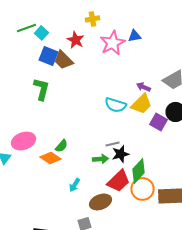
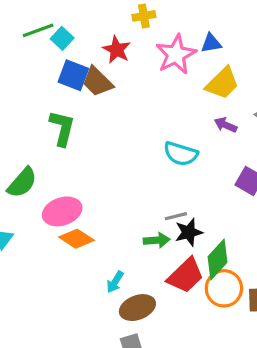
yellow trapezoid: (142, 104) -> (222, 83), moved
pink ellipse: (24, 141) -> (62, 211), moved
green semicircle: (62, 146) -> (22, 183), moved, size x1.5
brown ellipse: (100, 202) -> (137, 308), moved

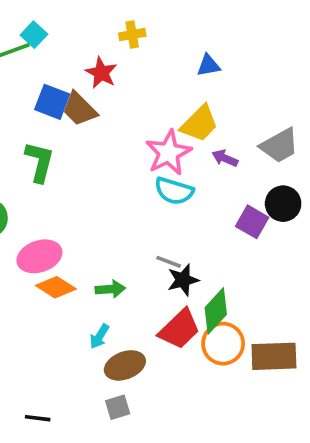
cyan square: (62, 38) -> (34, 35), moved
pink star: (176, 54) -> (169, 153), moved
yellow trapezoid: (222, 83) -> (199, 124), moved
gray line: (176, 216) -> (169, 262), turned 35
green arrow: (157, 240) -> (110, 289), moved

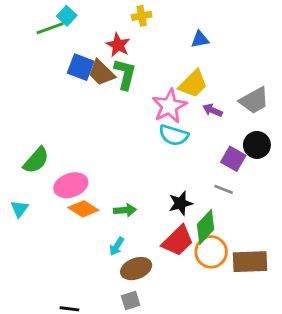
green L-shape: (39, 162) -> (125, 74), moved
gray line: (169, 262) -> (224, 189), moved

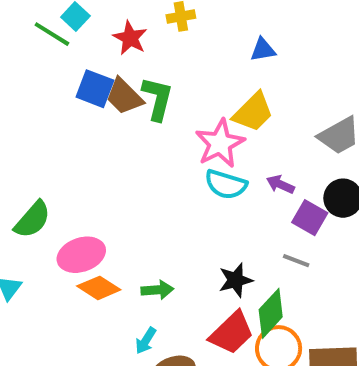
green line: (50, 28) -> (52, 34), turned 52
red star: (118, 45) -> (130, 38), moved
purple arrow: (212, 110) -> (280, 184), moved

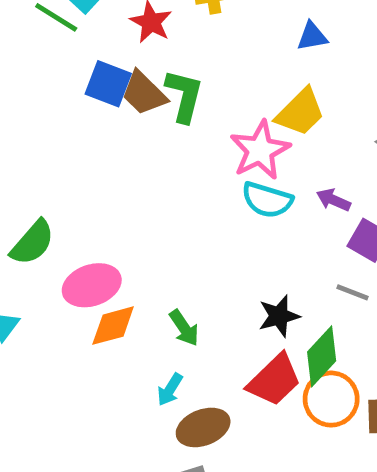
orange diamond: (99, 288) -> (113, 326), turned -48
green arrow: (157, 290) -> (184, 328), turned 60

